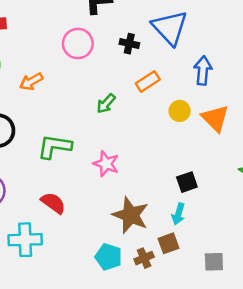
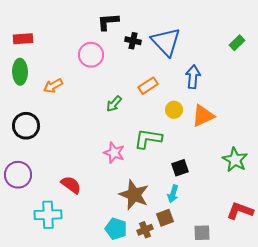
black cross: (129, 44) -> (133, 41), moved
orange triangle: (215, 118) -> (203, 116), turned 50
green L-shape: (55, 147) -> (148, 139), moved

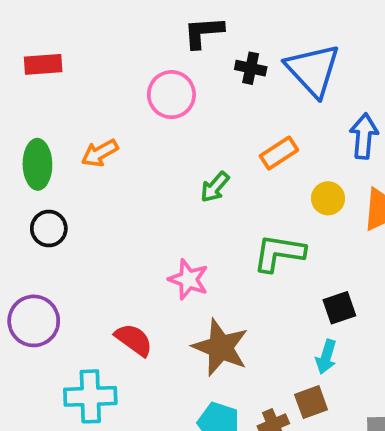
green ellipse: (20, 72) -> (37, 164), moved
black circle: (26, 126) -> (49, 228), size x0.7
pink star: (114, 153) -> (188, 279), moved
brown star: (134, 195) -> (220, 347), moved

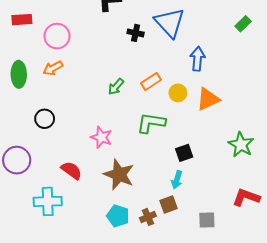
black cross: (251, 68) -> (136, 33), moved
pink circle: (171, 95) -> (57, 36), moved
orange rectangle: (279, 153) -> (151, 82), moved
black circle: (49, 228) -> (45, 119), moved

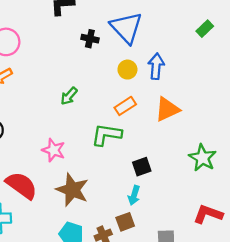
orange rectangle: (151, 82) -> (125, 106), moved
yellow circle: (178, 93) -> (127, 70), moved
red semicircle: (71, 170) -> (22, 185), size x1.4

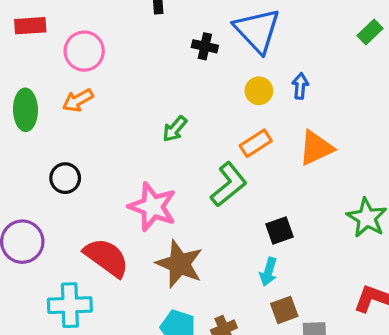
blue arrow: (156, 66) -> (300, 86), size x0.7
green L-shape: (106, 135) -> (229, 184), turned 132
pink star: (54, 150) -> (152, 207), size x1.4
brown square: (125, 222) -> (284, 310), moved

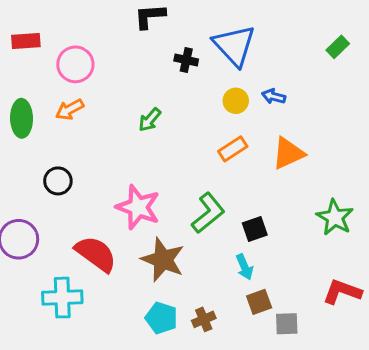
blue arrow: (300, 86) -> (274, 96), turned -80
green arrow: (175, 129) -> (150, 120), moved
green L-shape: (229, 184) -> (208, 213), moved
cyan arrow: (268, 272) -> (244, 267), turned -40

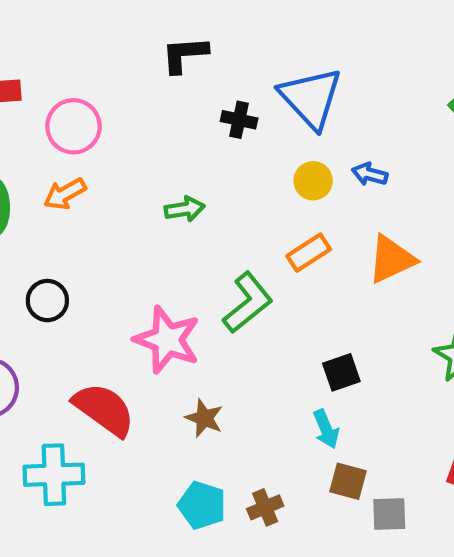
green arrow: (150, 120) -> (185, 209), turned -140
green L-shape: (208, 213) -> (248, 303), moved
brown star: (163, 260) -> (204, 418), size x0.6
brown square: (259, 302) -> (348, 481), turned 35

